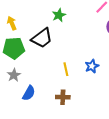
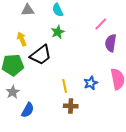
yellow arrow: (12, 23) -> (22, 39), moved
brown cross: (63, 97) -> (71, 106), moved

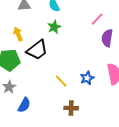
yellow line: (65, 86) -> (61, 81), turned -32
brown cross: (71, 106) -> (71, 108), moved

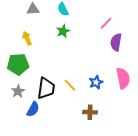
black trapezoid: (37, 50) -> (46, 88), moved, turned -45
brown cross: (71, 108) -> (90, 112), moved

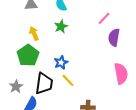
yellow arrow: (27, 38) -> (34, 33), moved
green pentagon: (18, 64) -> (28, 55), moved, turned -30
blue star: (96, 82) -> (61, 62), moved

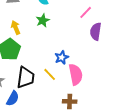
blue star: (61, 62) -> (62, 57), moved
pink semicircle: (121, 73) -> (76, 74), moved

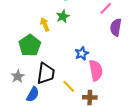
yellow arrow: (16, 27) -> (45, 24), moved
yellow line: (50, 74) -> (69, 86), moved

